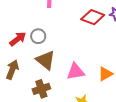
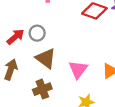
pink triangle: (75, 72) -> (78, 69), turned -42

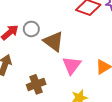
brown triangle: (46, 58) -> (54, 41), moved

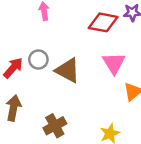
pink triangle: (72, 65) -> (114, 63), moved

